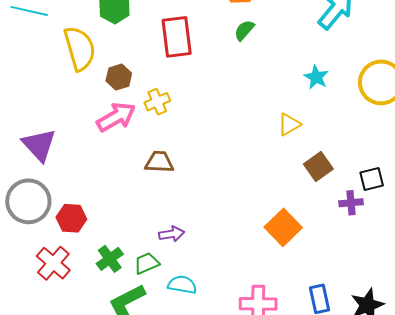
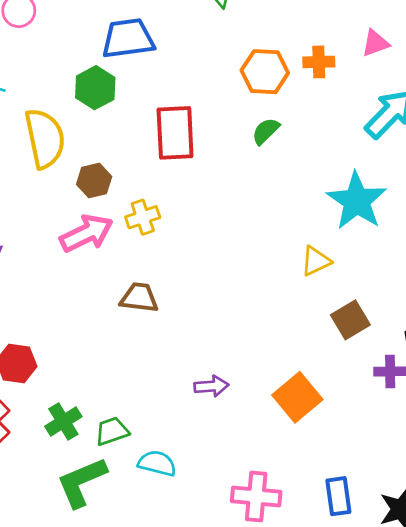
cyan star: (316, 77) -> (357, 201), size x1.8
purple arrow: (172, 234) -> (211, 386), moved

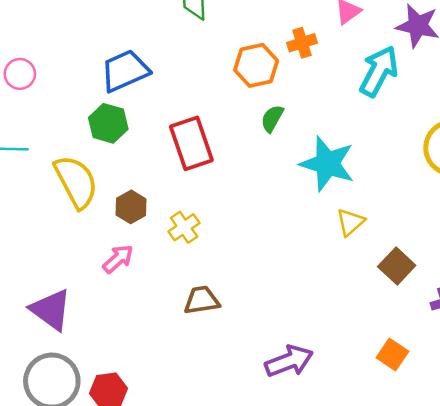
cyan star: (357, 201) -> (327, 164), moved
pink arrow: (86, 233) -> (118, 259), moved, size x0.7
purple arrow: (211, 386) -> (289, 361), size x1.5
orange square: (297, 397) -> (392, 355), moved, size x0.7

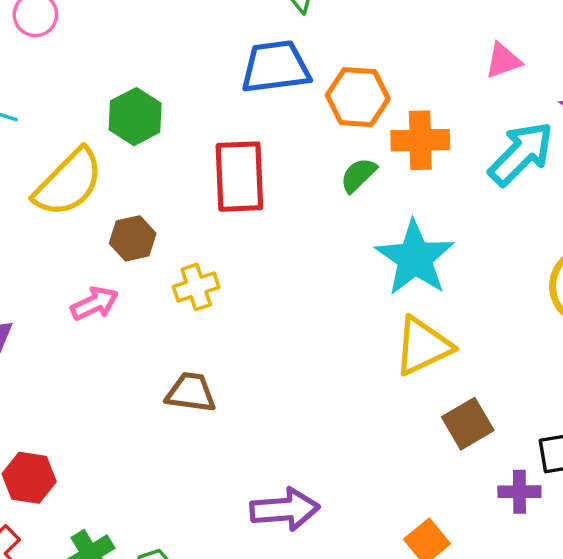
orange cross: (302, 43) -> (420, 140), moved, size x1.4
blue trapezoid: (125, 71) -> (275, 67), moved
yellow semicircle: (76, 182) -> (68, 183), turned 56
yellow triangle: (350, 222) -> (423, 346), size x1.5

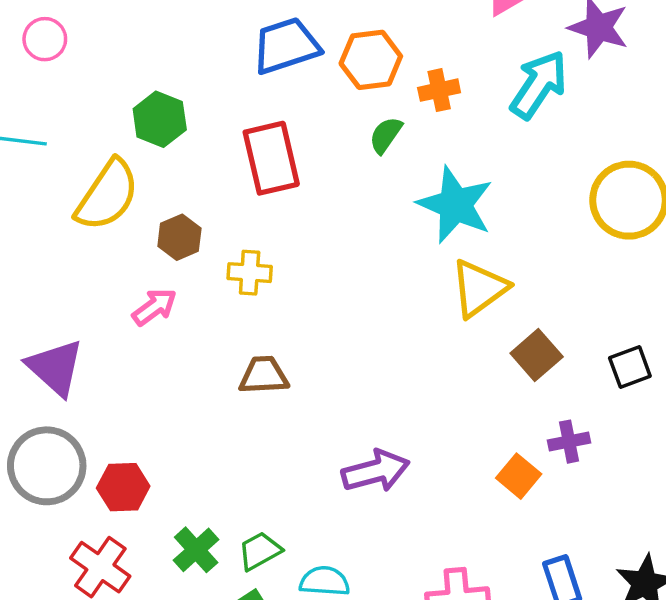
orange cross: (420, 140) -> (439, 90), size x0.7
yellow cross: (196, 287) -> (250, 273), turned 33
purple cross: (519, 492) -> (569, 442), moved

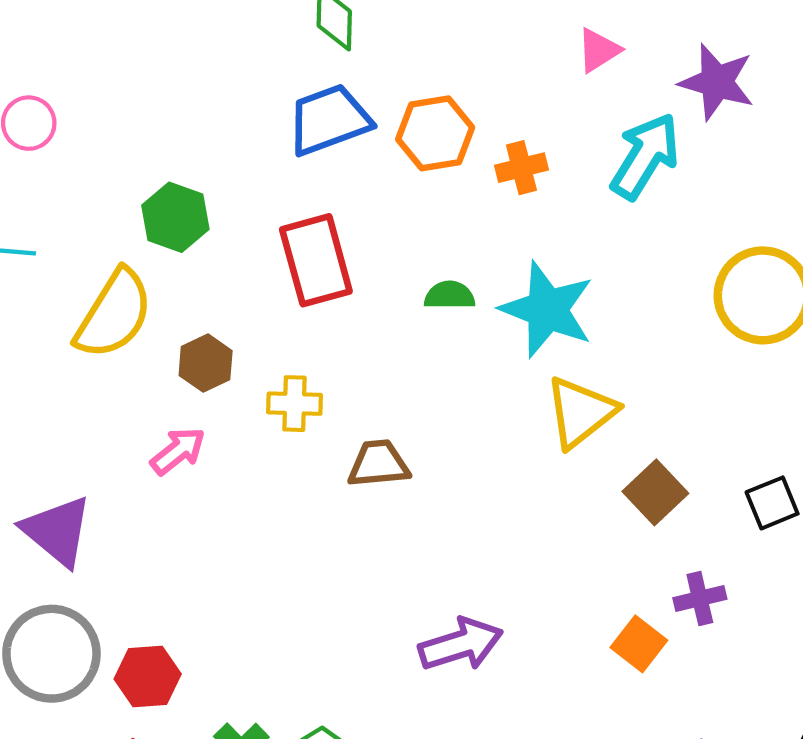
green semicircle: (386, 135) -> (450, 295), moved, turned 57
brown trapezoid: (264, 375) -> (378, 464), moved

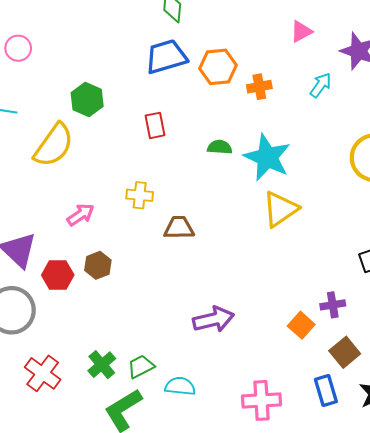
cyan arrow: (645, 156) -> (321, 85), size x0.6
red rectangle: (316, 260) -> (155, 125), size x0.6
brown hexagon: (206, 363) -> (98, 265), moved
brown square: (655, 492) -> (345, 352), moved
red hexagon: (148, 677) -> (58, 275), moved

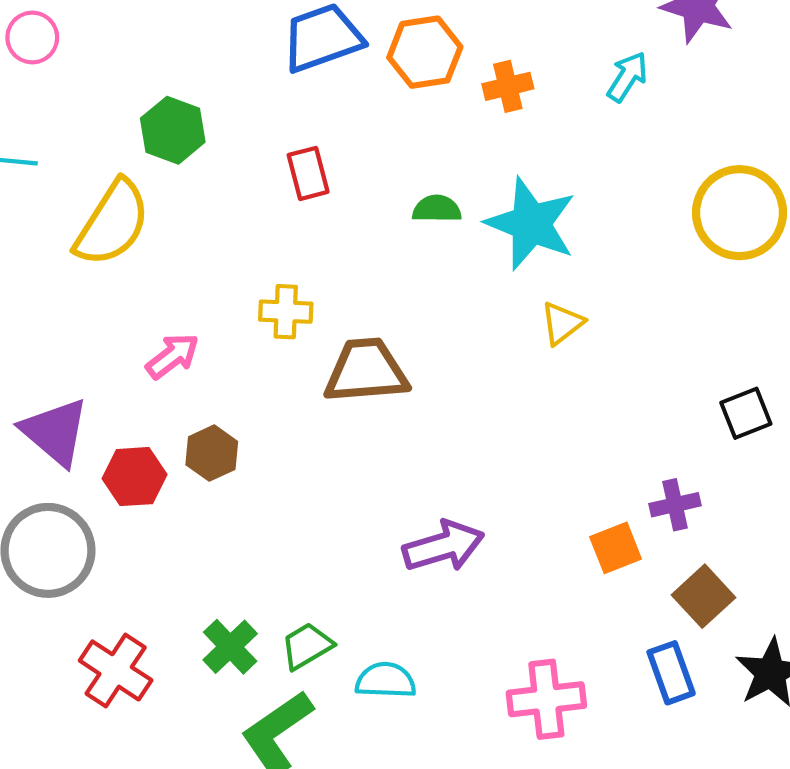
yellow triangle: (280, 209) -> (562, 323), size x0.6
brown trapezoid: (179, 228) -> (366, 371), size x1.4
orange square: (301, 325) -> (616, 548), turned 30

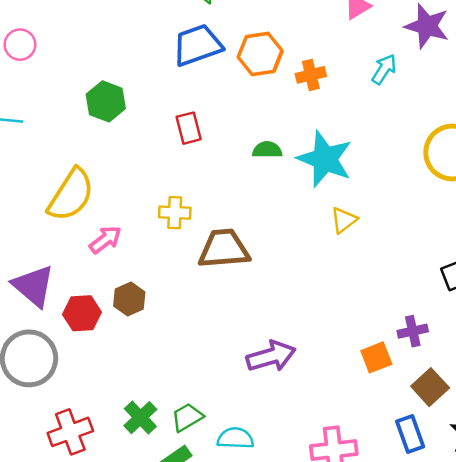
yellow semicircle: (112, 223) -> (71, 195), moved
red cross: (116, 670) -> (70, 432), turned 36

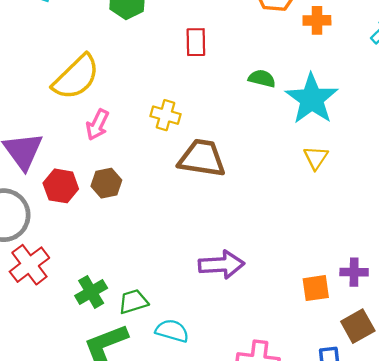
yellow triangle: (344, 220) -> (316, 158), turned -32
pink arrow: (105, 240) -> (97, 125), turned 140
red cross: (70, 432) -> (29, 265), moved, turned -30

